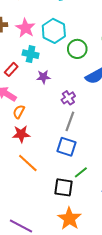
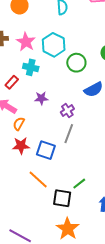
purple star: (43, 77) -> (41, 98), moved
blue square: (67, 147) -> (46, 150), moved
orange line: (28, 163) -> (38, 180), moved

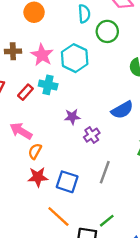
green circle: (76, 63) -> (107, 31), moved
red rectangle: (12, 82) -> (25, 92), moved
purple star: (41, 98) -> (72, 117), moved
gray line: (69, 134) -> (105, 172), moved

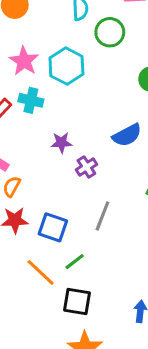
green line: (107, 221) -> (75, 262), moved

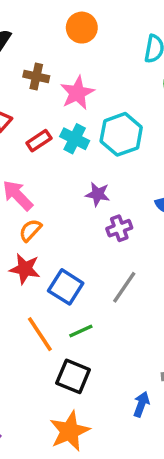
cyan hexagon: (66, 66) -> (121, 134), moved

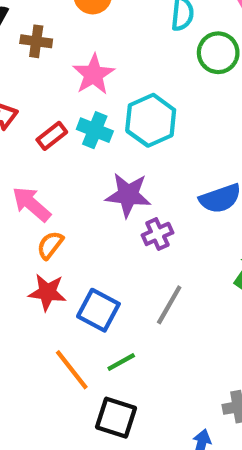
brown cross: (36, 76) -> (36, 41), moved
purple star: (98, 194) -> (128, 195), size x1.5

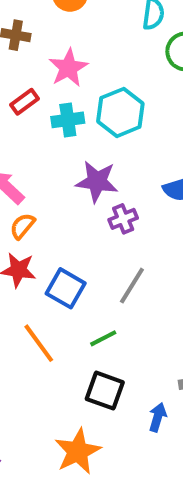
cyan cross: (95, 130) -> (68, 120), turned -32
red rectangle: (52, 136) -> (25, 102), moved
green line: (121, 362) -> (103, 338), moved
black square: (116, 418) -> (105, 391), moved

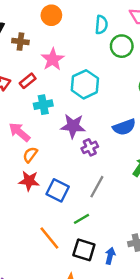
cyan cross: (68, 120) -> (43, 105), moved
orange line: (39, 343) -> (49, 238), moved
blue arrow: (158, 417) -> (110, 256), moved

